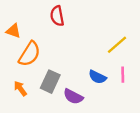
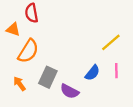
red semicircle: (57, 16) -> (32, 13), moved
blue semicircle: (97, 77) -> (92, 73), turned -77

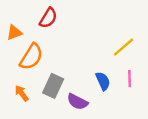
red semicircle: (32, 13) -> (48, 18), moved, turned -138
orange triangle: (13, 29) -> (14, 33), turned -40
blue semicircle: (92, 73) -> (103, 81), turned -63

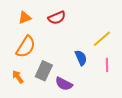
red semicircle: (48, 18) -> (57, 18), moved, turned 36
orange triangle: (14, 33) -> (25, 18), moved
blue semicircle: (103, 81) -> (81, 58), moved

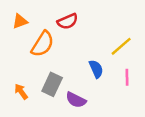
orange triangle: (25, 18) -> (20, 21), moved
orange semicircle: (26, 47) -> (43, 44), moved

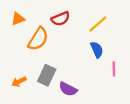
yellow line: (121, 46) -> (98, 24), moved
blue semicircle: (96, 69) -> (97, 50), moved
orange arrow: (21, 92) -> (19, 82), turned -80

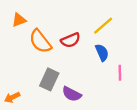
red semicircle: (61, 19) -> (71, 40), moved
orange semicircle: (38, 39) -> (40, 41), turned 110
orange arrow: (19, 82) -> (12, 97), moved

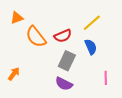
pink line: (120, 73) -> (106, 78), moved
gray rectangle: (49, 79) -> (67, 61), moved
orange arrow: (12, 97) -> (14, 74), moved, turned 152

